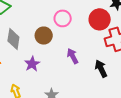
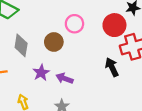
purple arrow: (73, 56) -> (65, 78), moved, turned -42
black arrow: (101, 69) -> (112, 67), moved

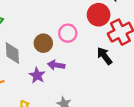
pink circle: (74, 24) -> (68, 33), moved
purple arrow: (65, 78) -> (56, 65), moved

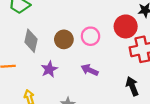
black arrow: (104, 56) -> (132, 86), moved
purple arrow: (56, 65) -> (90, 70), moved

